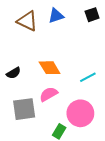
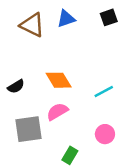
pink circle: (80, 113) -> (105, 134), moved, size x0.6

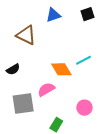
brown triangle: (32, 25) -> (26, 35), moved
orange diamond: (59, 80) -> (61, 69), moved
cyan line: (104, 91) -> (83, 60), moved

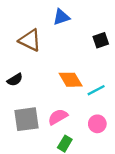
black square: (87, 14) -> (101, 40), moved
cyan line: (83, 60) -> (96, 90), moved
pink semicircle: (46, 89) -> (58, 117), moved

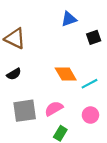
blue triangle: (61, 17) -> (69, 19), moved
brown triangle: (30, 40) -> (15, 38), moved

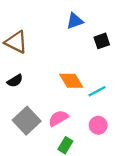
gray square: (25, 111) -> (27, 121), turned -35

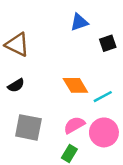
pink semicircle: (58, 118) -> (74, 125), moved
gray square: (27, 121) -> (28, 127), turned -36
pink circle: (98, 125) -> (104, 132), size x1.5

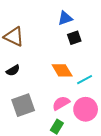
black square: (108, 43) -> (74, 38), moved
gray square: (28, 127) -> (23, 105), turned -30

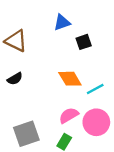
blue triangle: (65, 18) -> (62, 22), moved
gray square: (23, 105) -> (26, 134), moved

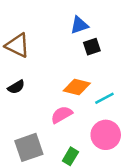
blue triangle: (62, 22) -> (79, 25), moved
orange diamond: (70, 79) -> (77, 87), turned -45
pink semicircle: (69, 115) -> (62, 115), moved

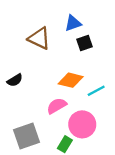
brown triangle: (17, 45) -> (39, 38), moved
pink circle: (106, 135) -> (82, 124), moved

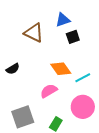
orange diamond: (71, 80) -> (61, 69), turned 40
pink circle: (82, 124) -> (83, 107), moved

